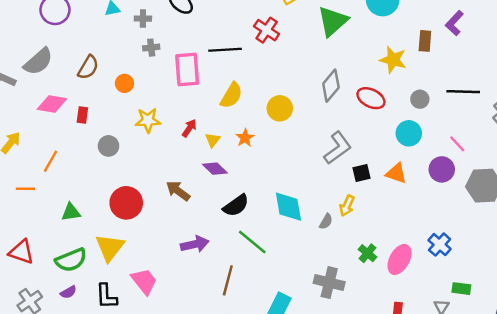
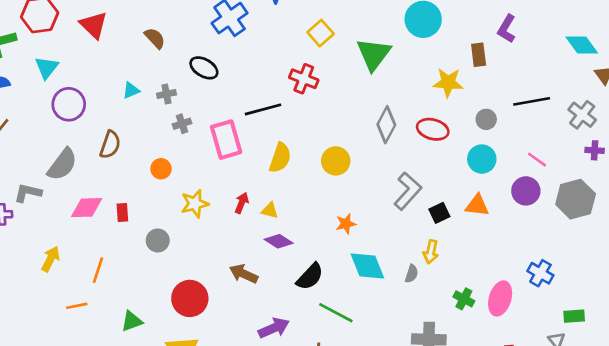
brown semicircle: (88, 67) -> (110, 145), moved
orange star: (245, 138) -> (346, 224), moved, turned 30
yellow triangle: (213, 140) -> (270, 210), turned -42

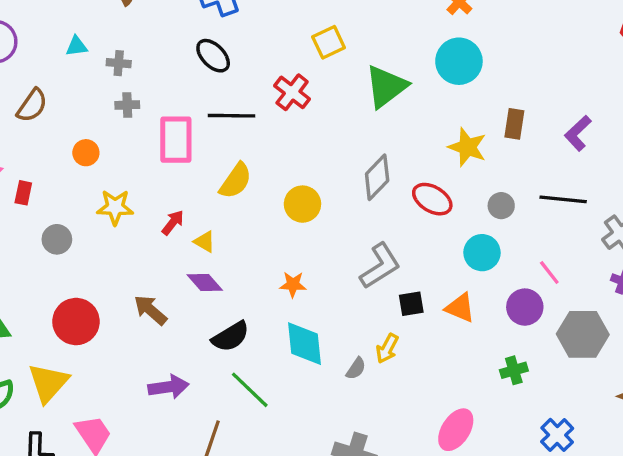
purple L-shape: (507, 29) -> (578, 133), moved
black ellipse: (204, 68) -> (213, 56), moved
blue cross: (540, 273) -> (557, 435), moved
green cross: (464, 299) -> (514, 370), moved, turned 30

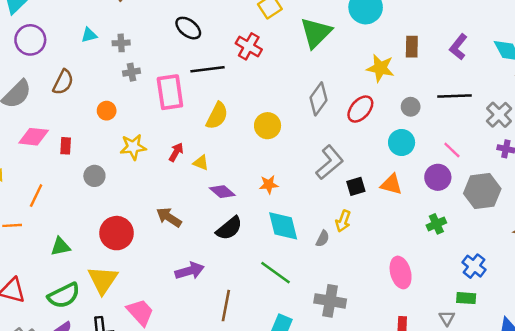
red ellipse: (432, 199) -> (360, 109), turned -72
purple diamond: (205, 282) -> (222, 192), moved
green line: (250, 390) -> (276, 273), moved
pink ellipse: (456, 430) -> (401, 272), turned -40

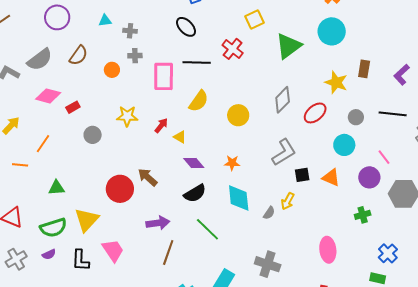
orange circle: (107, 111) -> (112, 70), moved
red rectangle: (66, 146) -> (73, 107), turned 48
red circle: (117, 233) -> (120, 189), moved
green line: (276, 273) -> (207, 229), moved
brown line: (226, 306) -> (168, 252), moved

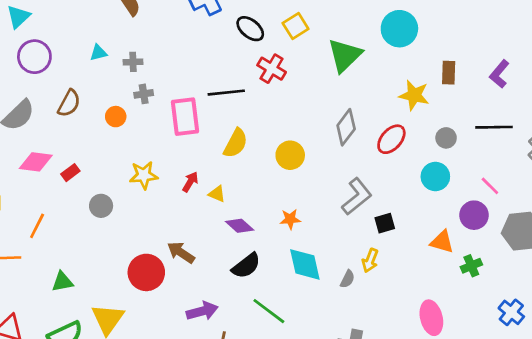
black ellipse: (186, 27) -> (250, 29), moved
orange triangle: (331, 178) -> (442, 242), moved

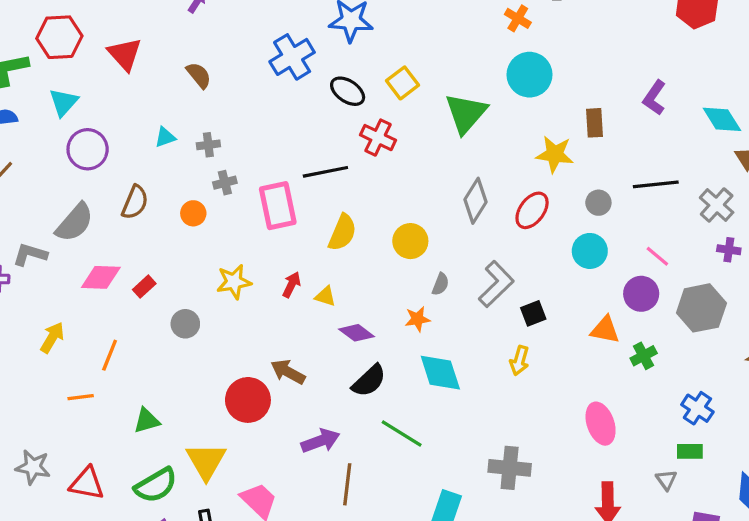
purple L-shape: (499, 74) -> (654, 98), moved
gray semicircle: (347, 279) -> (440, 284), moved

